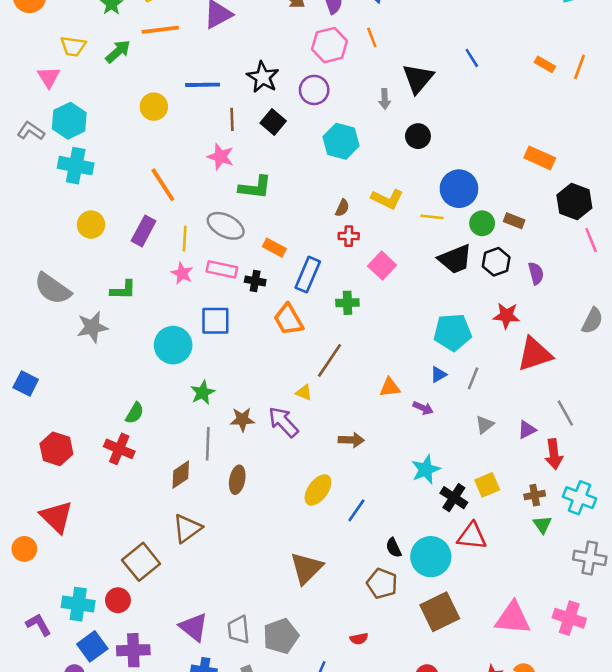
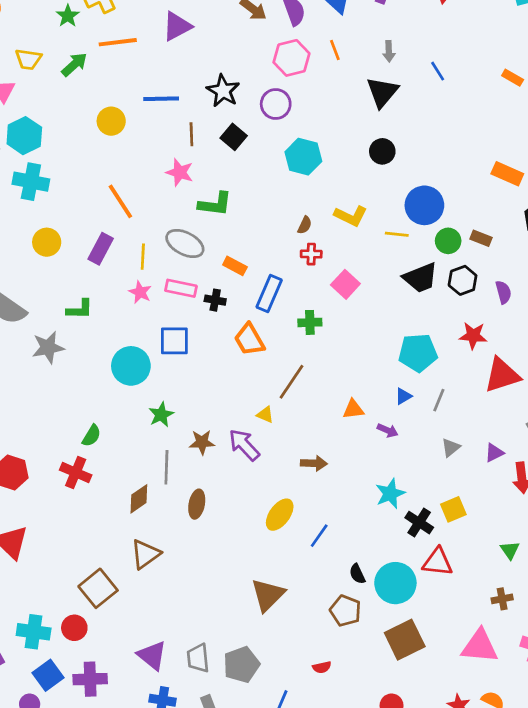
gray arrow: (385, 99) -> (389, 51), moved
brown cross: (535, 495) -> (502, 599), moved

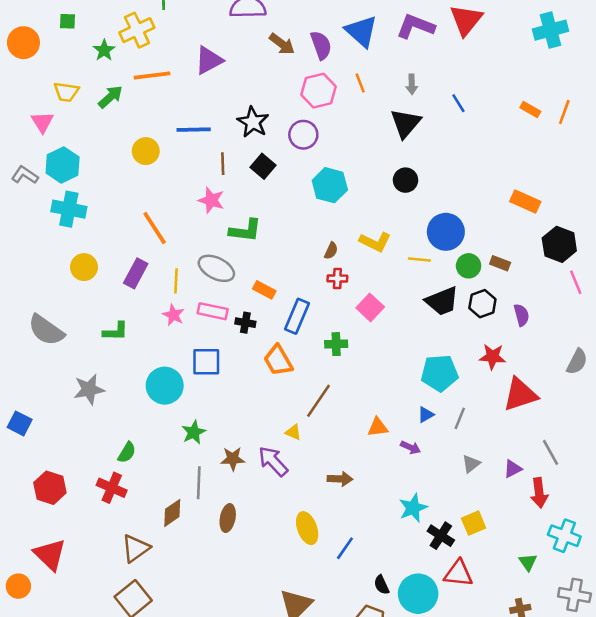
gray star: (48, 347) -> (89, 389), moved
yellow ellipse: (280, 515) -> (307, 528), turned -56
brown triangle: (145, 554) -> (136, 548), moved

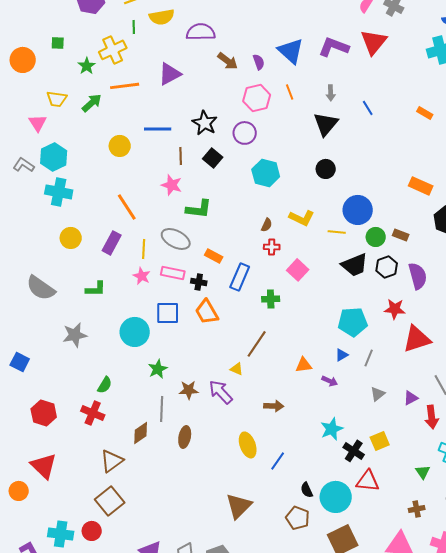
purple semicircle: (321, 45) -> (259, 62), size x0.7
purple semicircle: (521, 315) -> (418, 276), size x1.5
orange trapezoid: (278, 360) -> (207, 312), moved

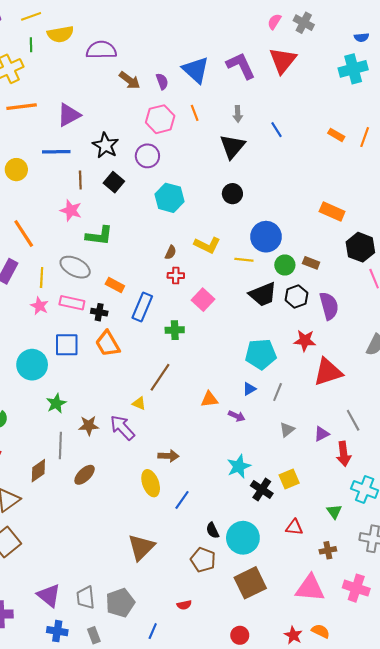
purple L-shape: (334, 47) -> (241, 66), turned 44
purple triangle: (170, 74) -> (69, 115), moved
brown arrow: (274, 406) -> (168, 456), moved
brown ellipse: (185, 437) -> (85, 475), turned 35
red triangle: (368, 481) -> (294, 527), moved, size x0.7

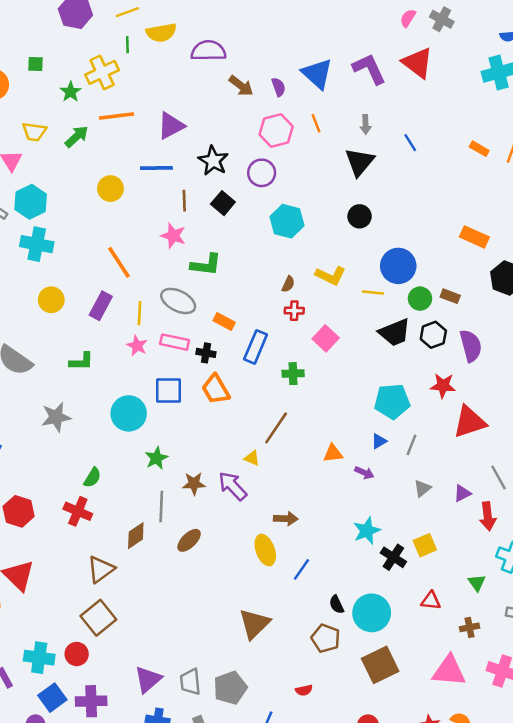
red triangle: (283, 60) -> (418, 63), turned -32
purple triangle: (49, 595) -> (148, 679), turned 40

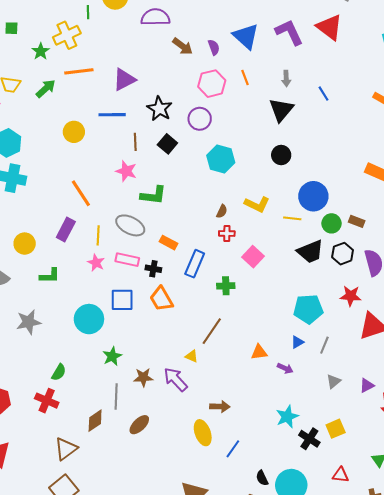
yellow circle: (51, 300) -> (25, 244), moved

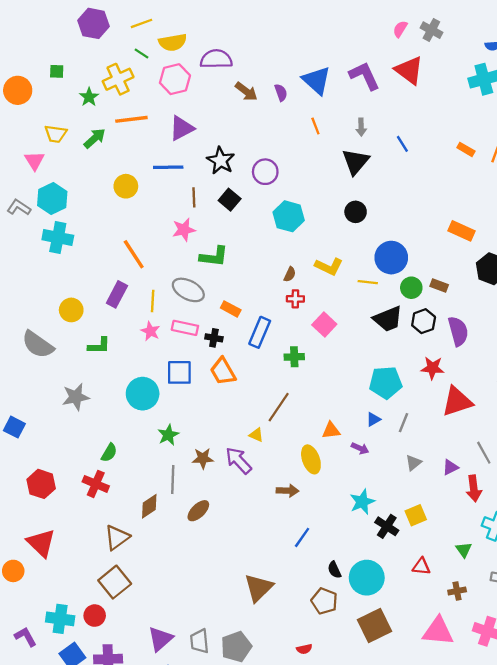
green line: (88, 12) -> (141, 54), turned -56
pink hexagon: (212, 84) -> (175, 79), moved
pink star: (126, 171) -> (184, 230), turned -30
yellow ellipse: (203, 433) -> (311, 459), moved

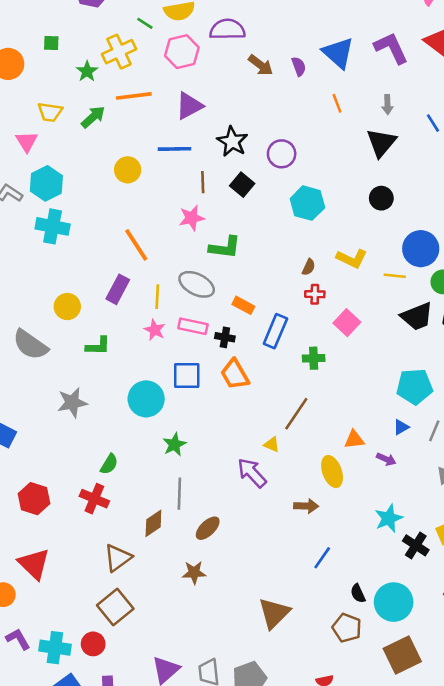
brown star: (203, 458) -> (194, 573), moved
purple L-shape: (25, 637) -> (18, 639), moved

